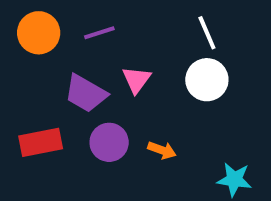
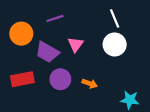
orange circle: (39, 33) -> (21, 34), moved

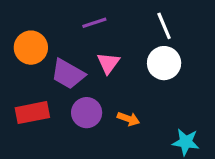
purple line: (55, 18) -> (94, 23), moved

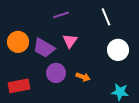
orange circle: (31, 48) -> (18, 42), moved
white circle: (164, 63) -> (118, 50), moved
red rectangle: (32, 113) -> (19, 86), moved

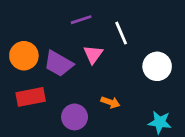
white line: (106, 17) -> (121, 33), moved
purple circle: (56, 73) -> (75, 117), moved
red rectangle: (19, 86) -> (31, 97), moved

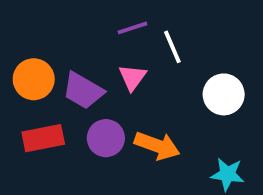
purple line: (81, 20) -> (132, 28), moved
orange arrow: (110, 102) -> (157, 146), size x1.6
purple circle: (75, 117) -> (106, 138), moved

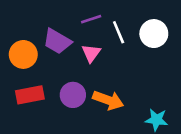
purple trapezoid: (83, 91) -> (57, 41), moved
white circle: (224, 94) -> (154, 34), moved

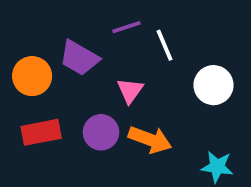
white circle: (154, 34) -> (214, 85), moved
pink triangle: (91, 53) -> (130, 91), moved

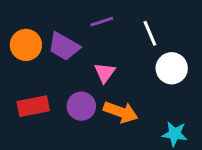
white line: (165, 45) -> (150, 33), moved
orange circle: (32, 76) -> (26, 45), moved

